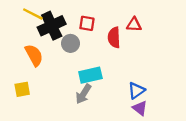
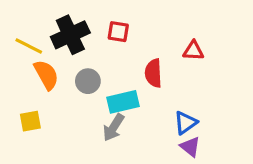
yellow line: (33, 14) -> (29, 46), moved
red triangle: (134, 25) -> (193, 51), moved
red semicircle: (114, 38) -> (153, 73), moved
gray circle: (70, 43) -> (88, 81), moved

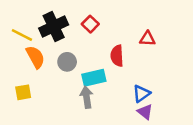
red square: (118, 32) -> (90, 24), turned 35
gray arrow: (113, 127) -> (87, 97), turned 140

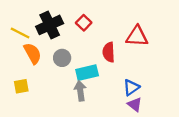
red triangle: (148, 39) -> (137, 36), size x1.5

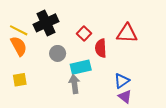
red square: (84, 23) -> (84, 33), moved
orange semicircle: (33, 53) -> (19, 46), moved

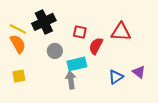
red square: (84, 33) -> (80, 32), turned -32
red semicircle: (101, 48) -> (96, 46), turned 30
purple triangle: (125, 97) -> (139, 72), moved

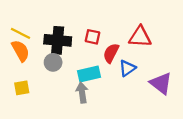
black cross: (44, 22) -> (58, 40), moved, turned 30
gray circle: (55, 51) -> (53, 62), moved
purple triangle: (139, 72) -> (161, 83), size x1.5
blue triangle: (116, 77) -> (127, 68), moved

